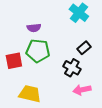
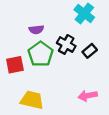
green pentagon: (38, 51) -> (41, 54), turned 30
black cross: (72, 68) -> (66, 44), moved

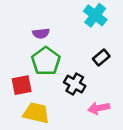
black cross: (66, 44) -> (75, 84), moved
red square: (15, 65) -> (22, 85), moved

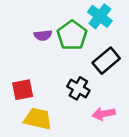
black rectangle: (101, 58) -> (106, 61), size x1.5
green pentagon: (46, 61) -> (72, 35), moved

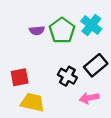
cyan cross: (100, 16) -> (91, 25), moved
black rectangle: (106, 61) -> (96, 65), moved

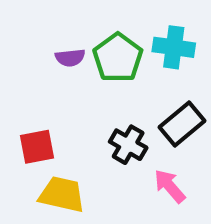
cyan cross: (91, 25) -> (174, 47), turned -30
pink arrow: (89, 98) -> (170, 186), turned 60

